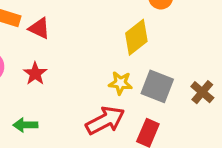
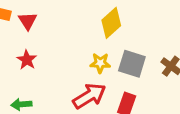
red triangle: (39, 28) -> (28, 21), turned 36

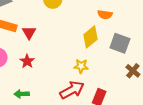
gray square: (132, 64) -> (120, 43), moved

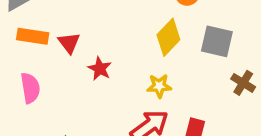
red star: (27, 61) -> (100, 69), moved

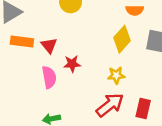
red star: (100, 69) -> (72, 64), turned -30
pink semicircle: (30, 88) -> (49, 77), moved

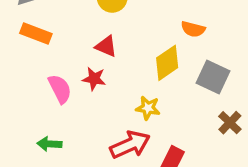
red triangle: (49, 46) -> (106, 46), moved, turned -42
pink semicircle: (49, 77) -> (60, 89), turned -30

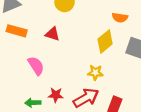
red triangle: (106, 46) -> (53, 34), moved
red star: (94, 79) -> (56, 95), moved

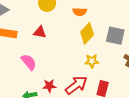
orange semicircle: (120, 18) -> (80, 12), moved
yellow star: (95, 72) -> (92, 61), moved

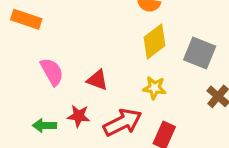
red triangle: (40, 32) -> (97, 80), moved

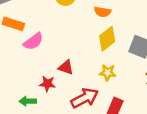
pink semicircle: (52, 72) -> (33, 41), moved, turned 84
red star: (79, 116) -> (47, 84), moved

